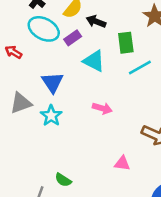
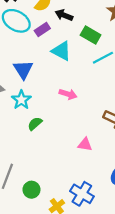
green rectangle: (126, 43) -> (91, 35), turned -54
green semicircle: (63, 180) -> (35, 124), moved, turned 104

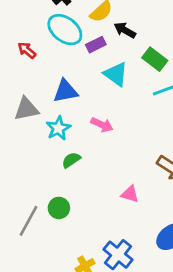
blue triangle: (23, 70) -> (65, 91), turned 45
pink arrow: (68, 94) -> (102, 125), moved
green circle: (31, 190) -> (59, 208), moved

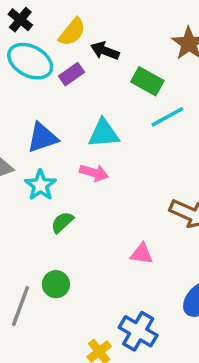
cyan triangle: (116, 74) -> (104, 133), moved, turned -32

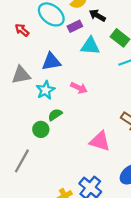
cyan triangle: (104, 133) -> (90, 46), moved
pink triangle: (142, 254) -> (100, 141), size x1.5
green circle: (56, 284) -> (41, 129), moved

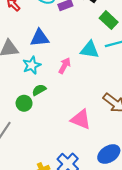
cyan triangle: (90, 46) -> (90, 50), moved
pink arrow: (79, 88) -> (65, 66), turned -91

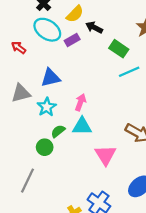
cyan triangle: (90, 50) -> (82, 126), moved
pink triangle: (81, 119) -> (105, 155), turned 45

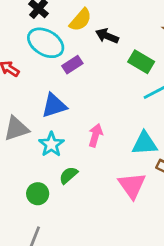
purple rectangle: (72, 40) -> (72, 65), moved
cyan triangle: (82, 126) -> (145, 143), moved
green circle: (45, 147) -> (38, 194), moved
pink triangle: (105, 155) -> (132, 185), moved

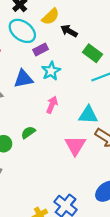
cyan star: (51, 144) -> (51, 71), moved

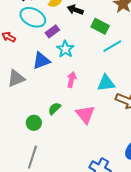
pink triangle: (75, 145) -> (85, 114), moved

